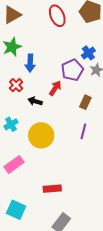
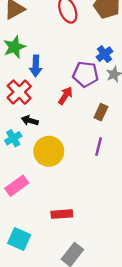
purple pentagon: (72, 70) -> (86, 74), turned 30
red cross: (16, 85) -> (19, 92), size x1.5
black arrow: (35, 101) -> (30, 120), moved

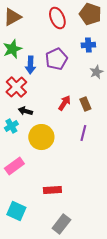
blue cross: (104, 54) -> (88, 45), moved, turned 32
purple pentagon: (86, 74) -> (56, 59), moved, turned -30
red arrow: (65, 96) -> (64, 103), moved
brown rectangle: (101, 112) -> (85, 104), turned -48

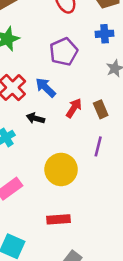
blue arrow: (30, 65) -> (46, 88), moved, turned 132
black arrow: (25, 111) -> (35, 118), moved
yellow circle: (41, 137) -> (61, 169), moved

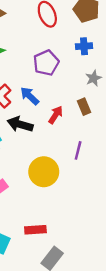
brown rectangle: (101, 109) -> (84, 107), moved
black arrow: (35, 118) -> (20, 124), size x1.5
red rectangle: (58, 219) -> (35, 230), moved

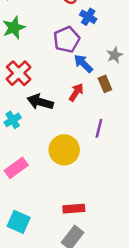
blue cross: (84, 46) -> (88, 17), moved, turned 35
blue arrow: (30, 96) -> (83, 64), moved
red rectangle: (35, 230) -> (74, 209), moved

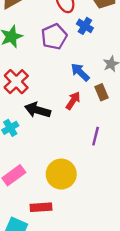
purple pentagon: (67, 40) -> (54, 37), moved
yellow circle: (64, 150) -> (61, 174), moved
red rectangle: (74, 209) -> (41, 207), moved

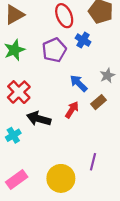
brown rectangle: (101, 92) -> (99, 102), turned 72
purple line: (96, 136) -> (93, 162), moved

